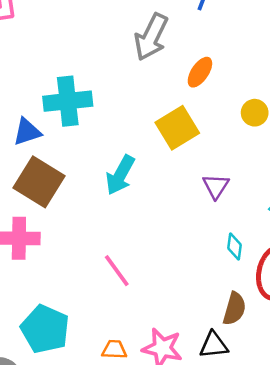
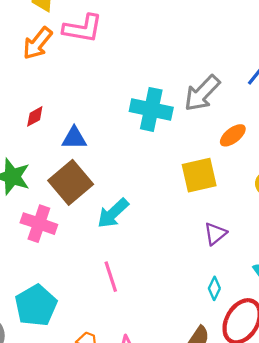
cyan cross: (68, 101) -> (151, 109), moved
cyan arrow: (120, 175) -> (113, 213), moved

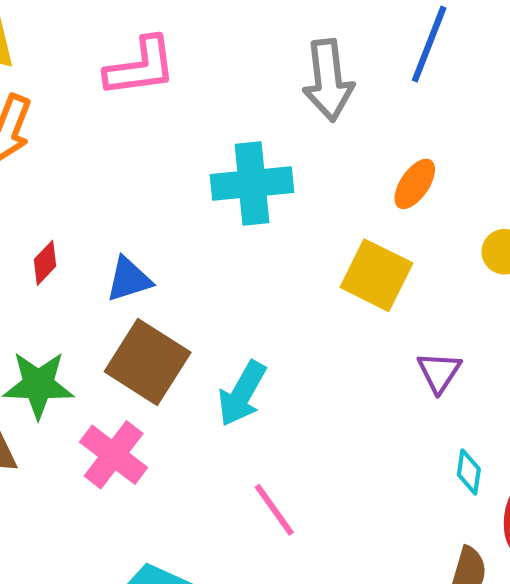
pink L-shape: (83, 28) -> (140, 67), moved
gray arrow: (202, 93) -> (328, 80), moved, turned -33
yellow square: (199, 175) -> (376, 275), turned -33
pink cross: (39, 224) -> (114, 455), turned 36

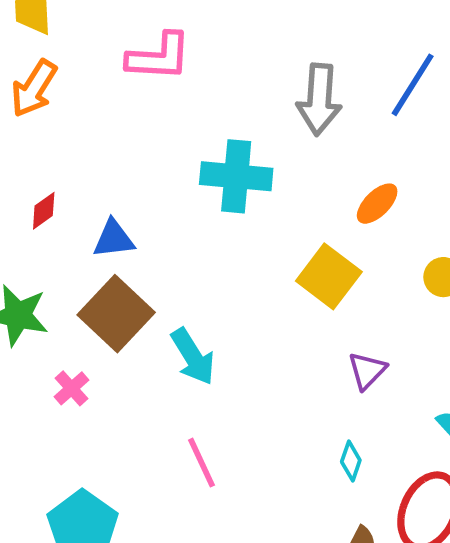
cyan arrow: (242, 394) -> (193, 357), turned -72
pink cross: (114, 455) -> (71, 388), size x0.6
cyan diamond: (469, 472) -> (351, 461), moved

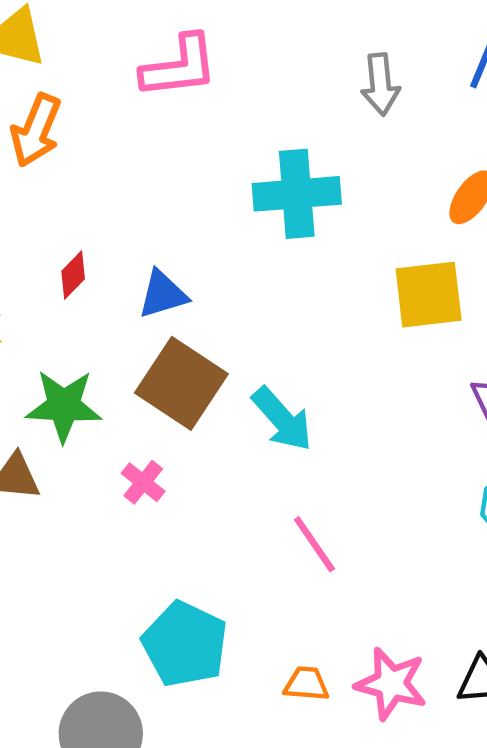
gray arrow: (319, 99) -> (380, 84), size x0.7
yellow square: (329, 276) -> (429, 295), turned -34

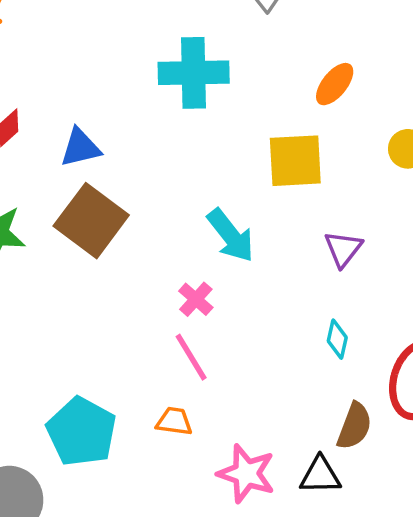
cyan arrow: (282, 419) -> (231, 236), moved
pink cross: (143, 482) -> (196, 299), moved
orange trapezoid: (306, 684) -> (174, 421), moved

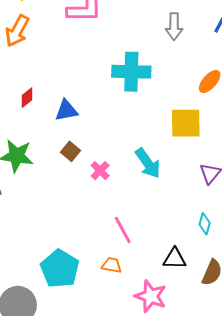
brown square: (91, 221) -> (71, 151), size x0.5
pink cross: (196, 299) -> (100, 171), moved
black triangle: (320, 475) -> (175, 259), moved

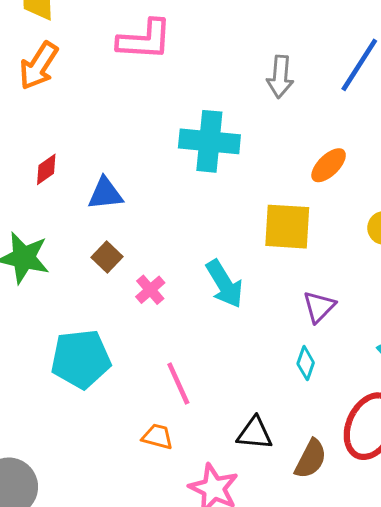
cyan diamond: (205, 224) -> (306, 363), moved
cyan pentagon: (60, 269) -> (81, 359), moved, turned 30

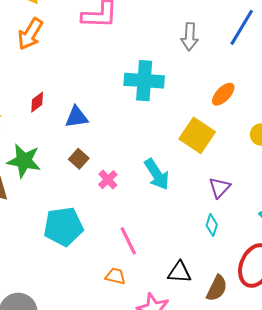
yellow square: (287, 227) -> (197, 135), turned 32

